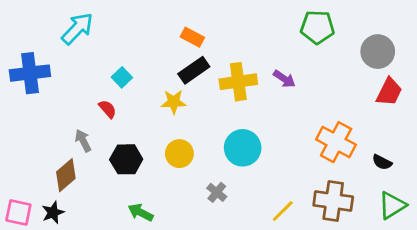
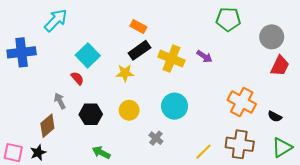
cyan square: (122, 77) -> (88, 55), size x1.6
yellow cross: (238, 82) -> (171, 59), turned 30

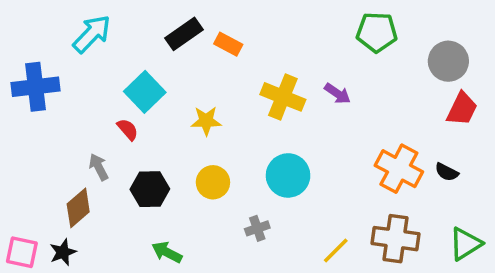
black rectangle: (139, 50) -> (184, 34), moved
black semicircle: (275, 116) -> (447, 172), moved
gray cross: (156, 138) -> (257, 228), turned 32

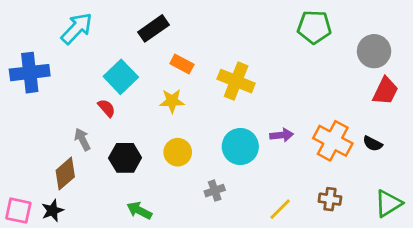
orange rectangle: (228, 44) -> (182, 64), moved
purple arrow: (337, 94) -> (282, 135), moved, turned -40
brown cross: (396, 239) -> (330, 199), size x0.6

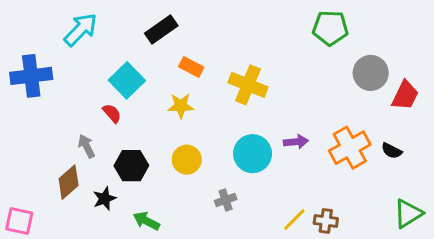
gray circle: (374, 51) -> (371, 73), moved
orange cross: (333, 141) -> (350, 148), turned 33
brown cross: (330, 199) -> (326, 221), moved
black star: (53, 211) -> (104, 199), moved

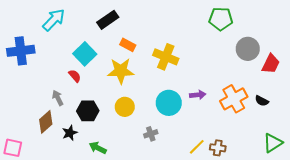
yellow star: (181, 106) -> (121, 71), size x1.5

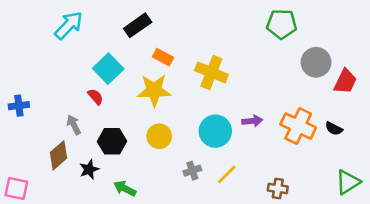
blue cross: (21, 51) -> (19, 106), moved, size x0.6
orange cross: (234, 99) -> (298, 126), turned -36
yellow line: (197, 147) -> (227, 174), moved

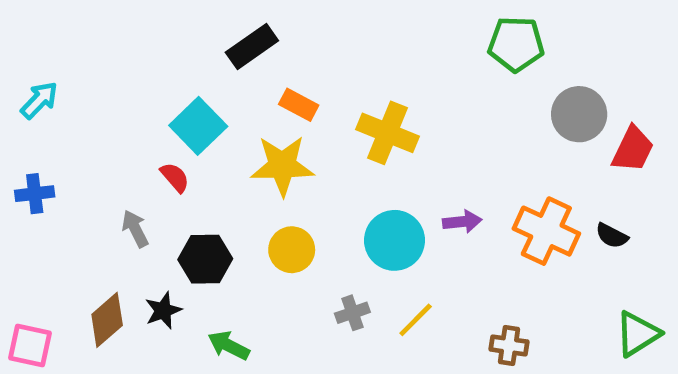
cyan arrow: (69, 25) -> (39, 100), moved, size x0.7
brown diamond: (58, 155) -> (107, 320), moved

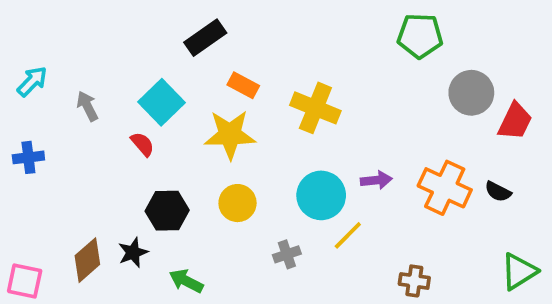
gray arrow: (135, 229) -> (87, 106), moved
yellow line: (416, 320) -> (348, 235), moved

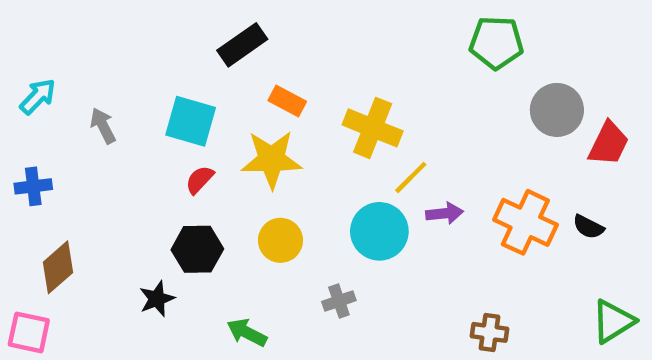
cyan square: (161, 102) -> (191, 121), turned -30
red semicircle: (142, 144) -> (200, 180), moved, turned -96
yellow line: (348, 235) -> (411, 177), moved
brown diamond: (87, 260) -> (58, 267), moved
green arrow: (186, 281) -> (247, 332), moved

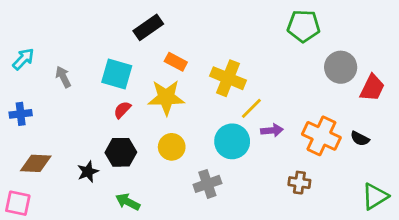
brown diamond: (58, 267) -> (36, 163), turned 44
black star: (157, 299) -> (88, 172), moved
gray cross: (339, 301) -> (207, 184), size x1.4
green arrow: (247, 332) -> (128, 202), moved
brown cross: (489, 332) -> (299, 183), moved

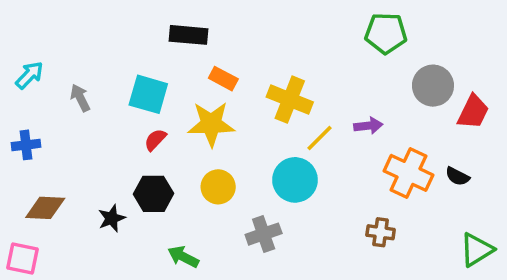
black rectangle: (148, 27) -> (188, 35), turned 40
purple arrow: (272, 130) -> (368, 126), moved
green arrow: (128, 202) -> (183, 257), moved

